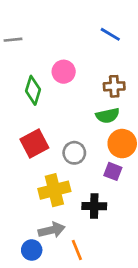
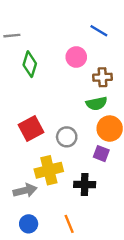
pink circle: (64, 72) -> (76, 57), moved
green diamond: (33, 90) -> (30, 64), moved
gray arrow: (52, 230) -> (25, 190), moved

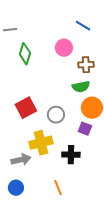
blue circle: (29, 224) -> (16, 188), moved

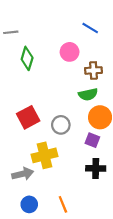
black cross: (71, 155) -> (96, 168), moved
blue circle: (16, 188) -> (29, 204), moved

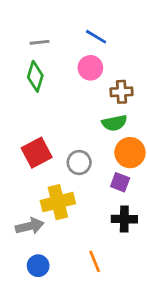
blue line: (90, 28) -> (96, 37), moved
gray line: (11, 32) -> (40, 42), moved
orange line: (63, 204) -> (95, 261), moved

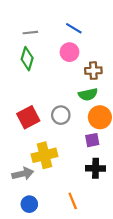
gray circle: (79, 163) -> (61, 115), moved
purple square: (120, 182) -> (92, 140), turned -32

